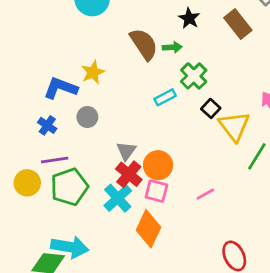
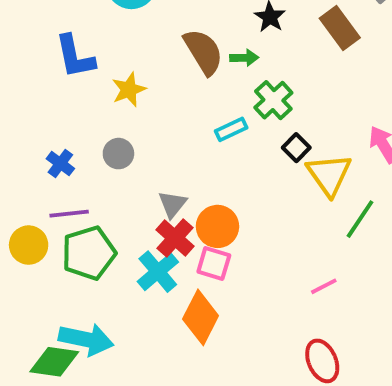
blue L-shape: (61, 88) -> (75, 57), moved, turned -124
pink line: (205, 194) -> (324, 286), moved

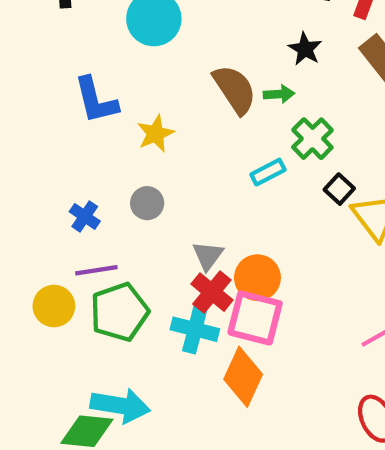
pink square: (214, 263) -> (255, 318), size x1.5
cyan cross: (158, 272) -> (195, 329), turned -33

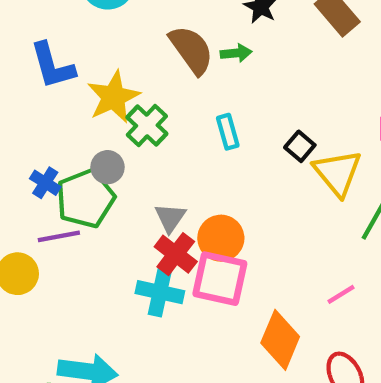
yellow star: (156, 134) -> (113, 97), size x1.4
green cross: (312, 139) -> (147, 126), moved
cyan rectangle: (268, 172) -> (228, 132), turned -76
green pentagon: (119, 312) -> (85, 199), moved
orange diamond: (243, 377) -> (280, 340), moved

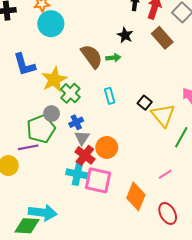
blue cross: (45, 183) -> (76, 122), moved, turned 32
pink square: (220, 279) -> (98, 180), moved

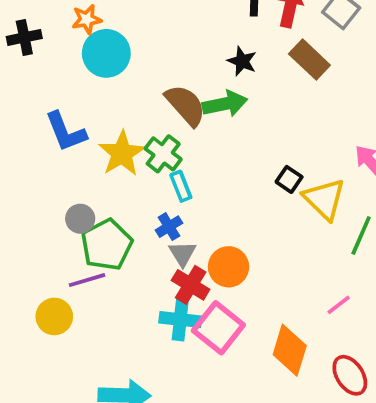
green arrow: (113, 58) -> (225, 104), size x1.6
green cross: (70, 93) -> (163, 154), moved
cyan rectangle: (110, 96) -> (181, 186), moved
gray circle: (51, 114) -> (80, 219), moved
pink square: (98, 180) -> (218, 328), turned 32

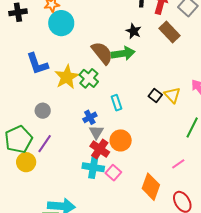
cyan rectangle: (181, 186) -> (116, 103), moved
yellow triangle: (324, 199) -> (172, 95), moved, size x0.7
green pentagon: (107, 245) -> (18, 139), moved
purple line: (87, 280) -> (45, 144), turned -42
pink square: (218, 328) -> (113, 173), size x0.6

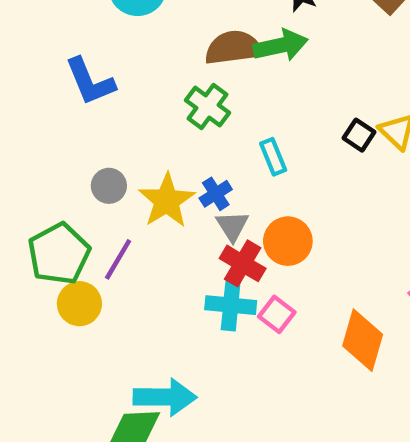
brown semicircle: (102, 53) -> (233, 48), turned -55
yellow star: (67, 77) -> (167, 201), moved

